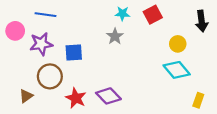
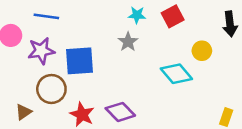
blue square: (74, 53) -> (80, 61), size x1.4
cyan diamond: (177, 70) -> (176, 74), moved

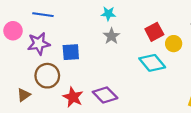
cyan star: (137, 15) -> (108, 14), moved
red square: (173, 16) -> (154, 32), moved
blue square: (80, 61) -> (71, 52), size x0.7

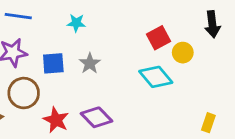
cyan star: (108, 14) -> (76, 23), moved
gray star: (112, 36) -> (90, 63), moved

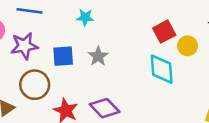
cyan diamond: (156, 77) -> (162, 69), turned 36

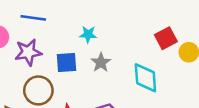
cyan star: (85, 17) -> (88, 34), moved
cyan diamond: (162, 69) -> (145, 78), moved

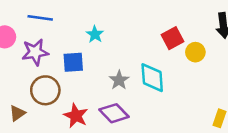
cyan star: (88, 34) -> (95, 34), turned 30
gray star: (101, 62) -> (119, 80), moved

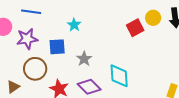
yellow circle: (195, 52) -> (153, 18), moved
cyan diamond: (152, 78) -> (119, 76), moved
gray star: (119, 80) -> (84, 59), moved

